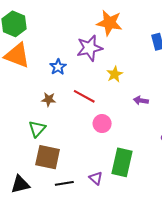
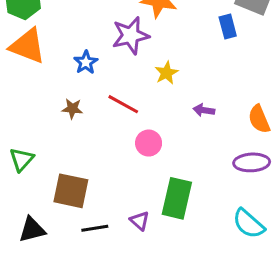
green triangle: (37, 129) -> (22, 159), moved

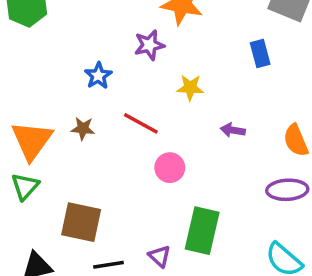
blue rectangle: (228, 27) -> (260, 54), moved
purple star: (131, 35) -> (149, 45), size x0.7
orange triangle: (28, 46) -> (32, 140), moved, turned 45
yellow star: (166, 73) -> (190, 88), turned 30

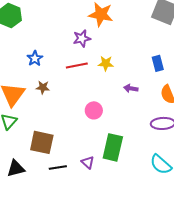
blue rectangle: (260, 54) -> (158, 63), moved
blue star: (98, 76) -> (35, 58), moved
red line: (141, 123) -> (77, 65), moved, turned -40

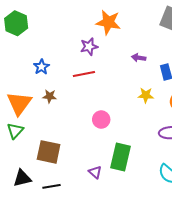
yellow star: (106, 63) -> (146, 95), moved
purple arrow: (131, 88) -> (139, 58), moved
black line: (58, 167) -> (52, 186), moved

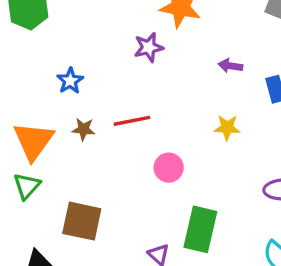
red line: (84, 74) -> (132, 121), moved
yellow star: (146, 95) -> (227, 128), moved

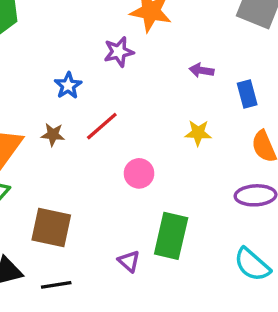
blue star: (70, 81) -> (68, 86), moved
red line: (132, 121) -> (102, 126), turned -30

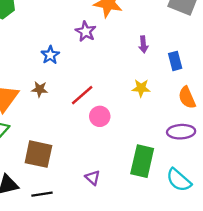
purple star: (119, 52) -> (86, 31), turned -30
purple arrow: (201, 70) -> (143, 44), turned -105
red line: (102, 126) -> (82, 95), moved
green rectangle: (171, 236) -> (142, 161), moved

